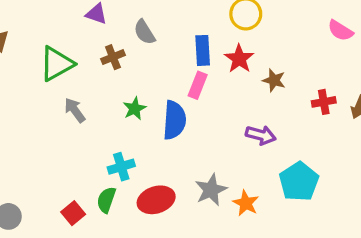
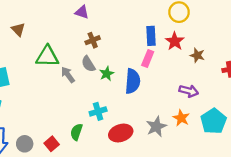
gray semicircle: (145, 32) -> (88, 64), moved
green triangle: (57, 64) -> (47, 56), moved, turned 30
green semicircle: (106, 200) -> (76, 132), moved
orange star: (246, 203) -> (181, 118), moved
red square: (73, 213) -> (52, 144), moved

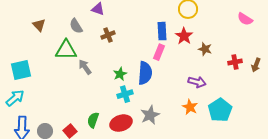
gray semicircle: (88, 64) -> (76, 26), moved
green star: (107, 74) -> (120, 74), moved
cyan cross: (98, 111) -> (125, 94), moved
gray star: (156, 127) -> (150, 115), moved
red ellipse: (121, 133) -> (121, 123), moved

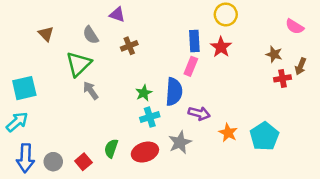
brown star: (205, 49) -> (274, 54), moved
green triangle: (66, 50) -> (79, 64), turned -45
brown arrow: (256, 65) -> (301, 66), moved
gray arrow: (85, 67) -> (91, 90), moved
purple arrow: (197, 82) -> (199, 113), moved

